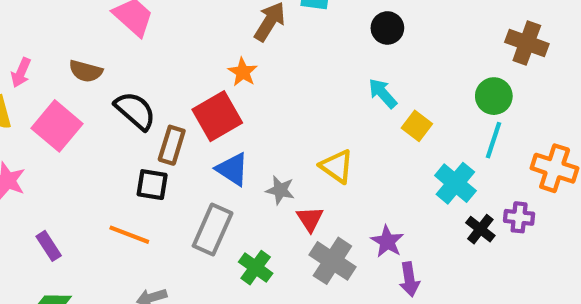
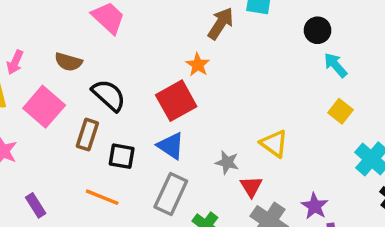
cyan arrow: (383, 93) -> (336, 65), moved
brown rectangle: (172, 145) -> (87, 135), moved
blue triangle: (232, 169) -> (171, 146), moved

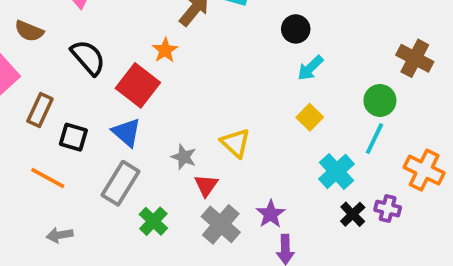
cyan arrow: (336, 65) -> (310, 68), turned -100
black semicircle: (109, 95) -> (88, 58), moved
red square: (176, 101) -> (138, 85), turned -30

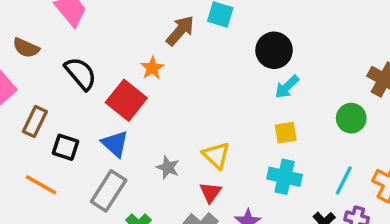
black circle: (296, 29) -> (274, 50), size x1.4
yellow square: (310, 117) -> (286, 133), turned 35
cyan line: (374, 139) -> (344, 181), moved
cyan cross: (336, 171) -> (285, 177), moved, turned -36
red triangle: (206, 185) -> (210, 192), moved

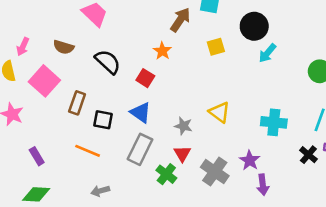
red square: (126, 100) -> (145, 78), size x0.6
yellow square: (286, 133) -> (216, 47), moved
red triangle: (210, 192) -> (182, 154), moved

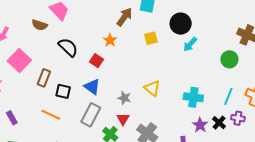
brown semicircle: (64, 47) -> (40, 25), moved
purple star: (250, 160) -> (200, 125), moved

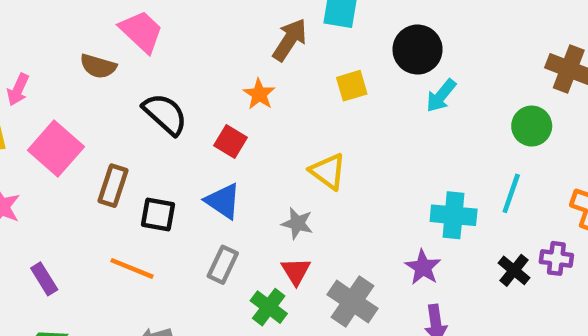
yellow triangle: (152, 88) -> (328, 171), moved
cyan line: (228, 96) -> (511, 193), moved
gray rectangle: (91, 115) -> (223, 265), size x0.7
purple star: (200, 125) -> (423, 267), moved

